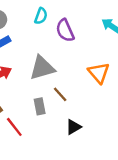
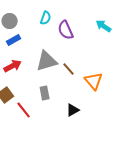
orange triangle: (99, 73) -> (94, 81), moved
brown line: (60, 94) -> (69, 69), moved

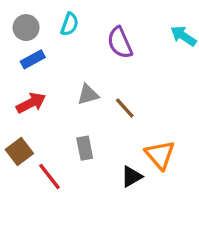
cyan semicircle: (46, 18) -> (70, 24), moved
gray triangle: (47, 61) -> (88, 95), size x0.6
orange triangle: (94, 81) -> (160, 155), moved

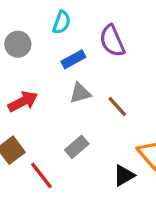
gray circle: (26, 28) -> (18, 44), moved
blue rectangle: (33, 59) -> (73, 59), moved
gray rectangle: (85, 148) -> (77, 147), turned 60

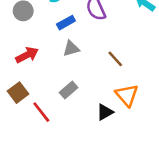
brown line: (117, 106) -> (115, 59), moved

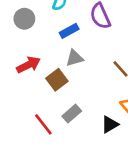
gray rectangle: (69, 90) -> (72, 114), moved
brown square: (18, 93) -> (57, 80), moved

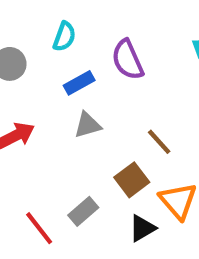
brown square: (57, 80) -> (132, 180), moved

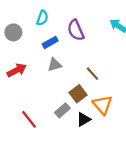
gray rectangle: (83, 211) -> (62, 110), moved

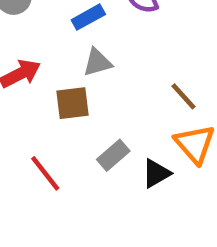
brown line: (92, 74) -> (183, 96), moved
brown square: (78, 94) -> (72, 103), moved, turned 30

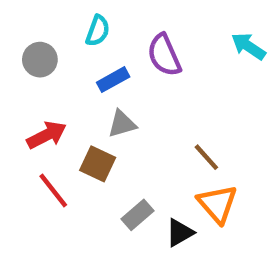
brown square: (72, 103) -> (98, 164), turned 32
red line: (45, 173) -> (53, 190), moved

